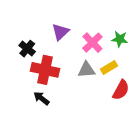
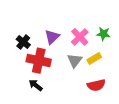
purple triangle: (60, 32) -> (52, 37), moved
gray triangle: (86, 70) -> (75, 61), turned -49
red semicircle: (121, 90) -> (96, 85), moved, turned 48

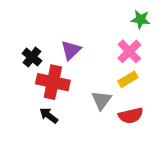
green star: (103, 34) -> (140, 19), moved
pink cross: (80, 37) -> (129, 51), moved
gray triangle: (75, 61) -> (102, 100), moved

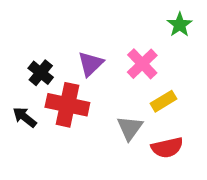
green star: (140, 19) -> (180, 25), turned 30
pink cross: (129, 51) -> (142, 64), moved
black arrow: (49, 115) -> (25, 117), moved

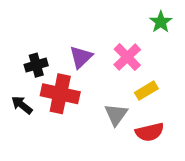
black cross: (41, 73) -> (36, 65), turned 35

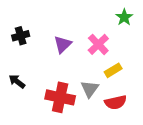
black cross: (36, 65) -> (21, 36), moved
red cross: (60, 94) -> (60, 97), moved

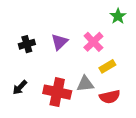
black cross: (21, 36) -> (27, 44), moved
black arrow: (17, 81) -> (20, 87), moved, turned -84
gray triangle: (90, 89) -> (85, 84), turned 48

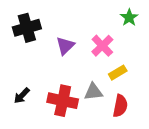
black cross: (27, 44) -> (27, 28), moved, size x1.5
red semicircle: (110, 97) -> (120, 106), turned -66

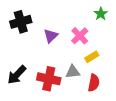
black arrow: (22, 96) -> (17, 75), size x1.5

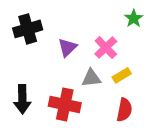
gray triangle: (73, 72) -> (91, 78), moved
black arrow: (17, 75) -> (22, 99), turned -45

